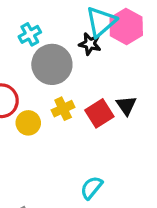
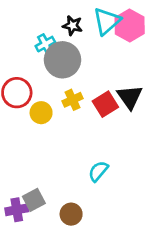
cyan cross: (30, 34) -> (45, 44), moved
black star: (90, 44) -> (72, 26), moved
black triangle: (126, 105) -> (130, 97), size x1.4

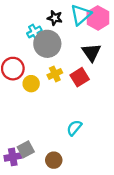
black triangle: (130, 97) -> (91, 52), moved

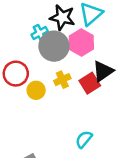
black star: (55, 18) -> (62, 17), size x1.5
pink hexagon: (98, 18) -> (81, 43), moved
black triangle: (91, 52) -> (103, 71), moved, turned 30

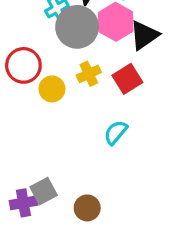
black triangle: (103, 71) -> (144, 35), moved
cyan semicircle: (84, 139) -> (116, 132), moved

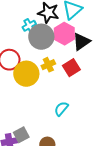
yellow circle: (52, 89) -> (26, 74), size x1.6
cyan semicircle: (116, 132) -> (61, 109), moved

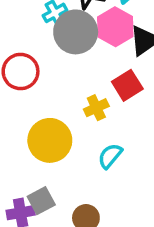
yellow cross: (48, 65) -> (96, 108), moved
yellow circle: (26, 74) -> (50, 140), moved

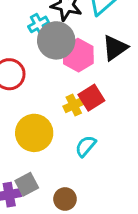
pink hexagon: (115, 27) -> (78, 55), moved
red square: (127, 85) -> (91, 98), moved

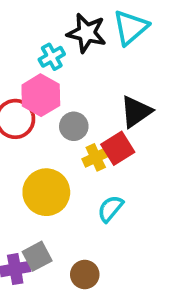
gray circle: (56, 40) -> (74, 126), moved, size x0.6
black triangle: (115, 48) -> (136, 112), moved
pink hexagon: (78, 55) -> (41, 95), moved

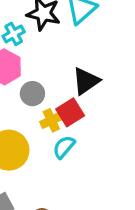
cyan semicircle: (110, 209) -> (64, 147), moved

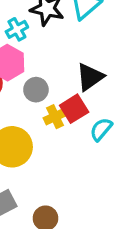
cyan semicircle: (64, 147) -> (101, 129), moved

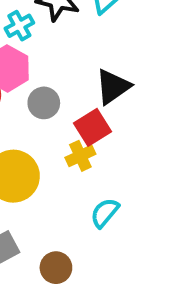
yellow cross: (55, 117) -> (80, 156), moved
cyan semicircle: (101, 129) -> (105, 213), moved

